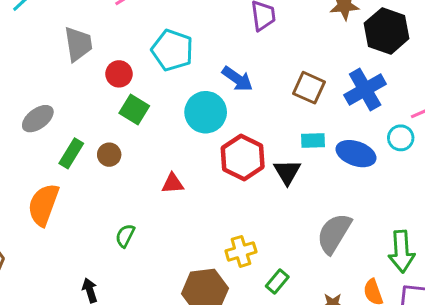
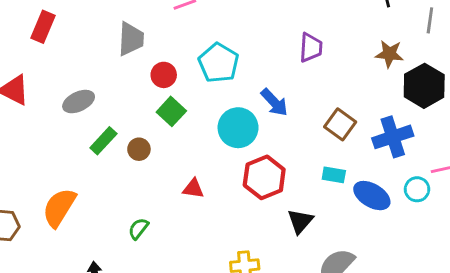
black triangle: (287, 172) -> (300, 221), moved
orange semicircle: (43, 205) -> (59, 208), moved

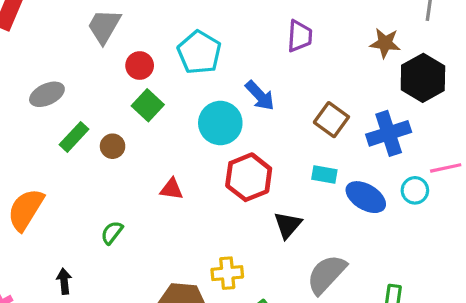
gray trapezoid: (131, 39) -> (104, 26), turned -153

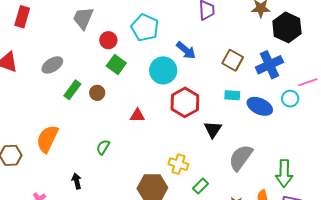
yellow cross: (227, 273) -> (178, 164), turned 30

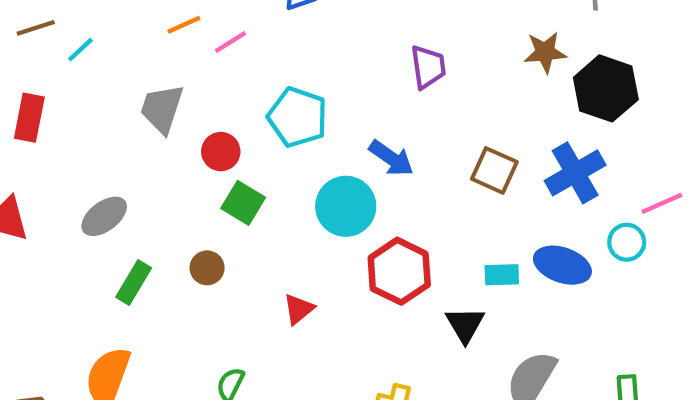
green rectangle: (72, 90) -> (134, 282), moved
cyan rectangle: (232, 95) -> (502, 275), moved
red triangle: (137, 115) -> (299, 309), turned -35

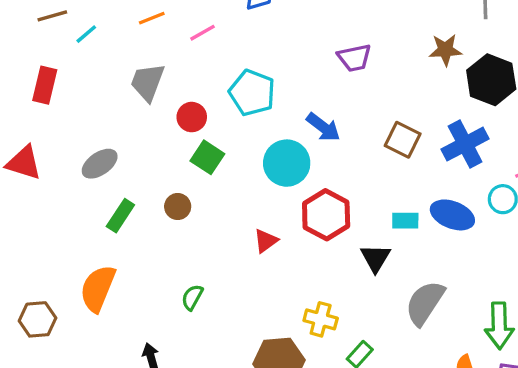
orange line: (184, 25) -> (152, 18), moved
purple trapezoid: (428, 67) -> (354, 58), turned 84
red triangle: (299, 309) -> (266, 241), moved

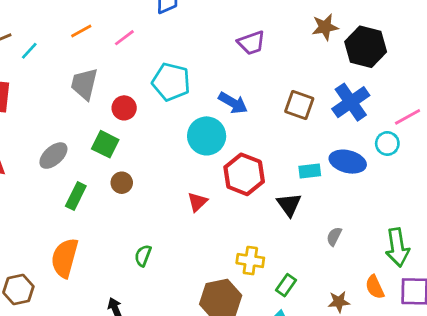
green square: (207, 157) -> (105, 144), moved
gray semicircle: (425, 303) -> (334, 236), size x0.5

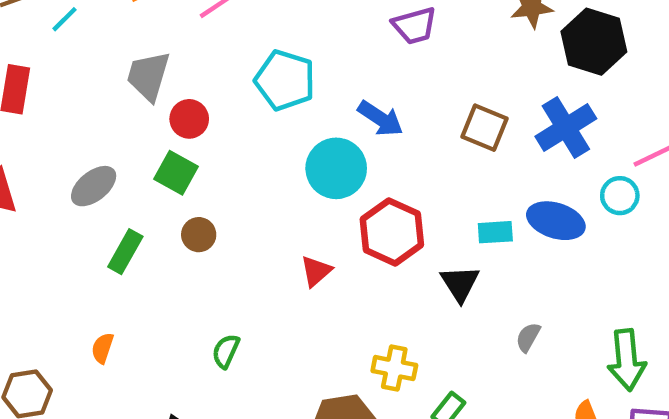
red circle: (124, 108) -> (189, 119), moved
orange semicircle: (65, 258) -> (102, 348), size x0.5

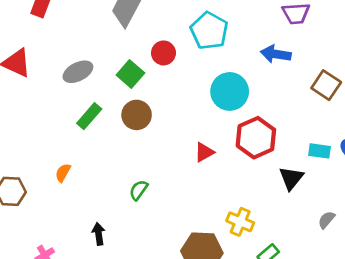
red circle: (189, 119) -> (163, 53), moved
blue arrow: (380, 119) -> (276, 54), moved, turned 144
brown circle: (199, 235) -> (137, 115), size x1.4

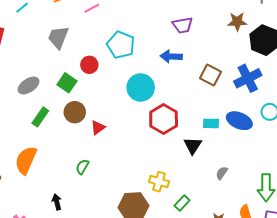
red triangle: (204, 152) -> (98, 128), moved
orange semicircle: (63, 173) -> (26, 160), size x2.0

